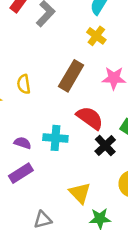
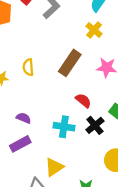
red semicircle: (90, 118) -> (83, 101), size x0.7
cyan cross: (55, 138) -> (64, 127), moved
yellow triangle: (80, 193) -> (54, 167), moved, turned 36

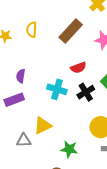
red semicircle: (83, 101) -> (78, 68), turned 112
purple semicircle: (24, 118) -> (21, 76), turned -112

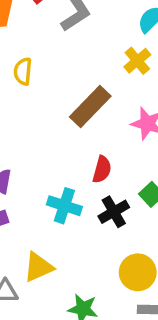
yellow semicircle: (32, 30) -> (23, 71), moved
red semicircle: (78, 68) -> (102, 169), turned -56

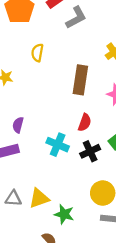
brown rectangle: (90, 107) -> (80, 80), turned -40
yellow triangle: (38, 267) -> (39, 198), moved

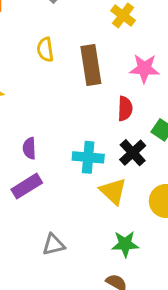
yellow semicircle: (37, 53) -> (45, 50), moved
red semicircle: (85, 122) -> (125, 109), moved
yellow triangle: (39, 198) -> (113, 191), moved, turned -40

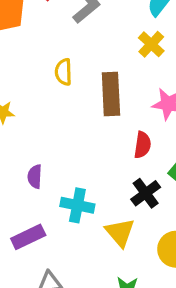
cyan cross: (88, 157) -> (77, 205), moved
purple rectangle: (27, 186) -> (28, 237), moved

